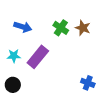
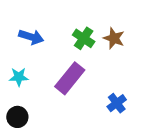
purple rectangle: (38, 57) -> (70, 78), moved
blue cross: (88, 83) -> (117, 103), moved, turned 32

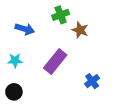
green cross: (84, 38) -> (61, 15), moved, turned 35
brown star: (114, 38) -> (80, 30), moved

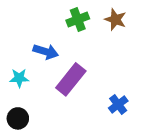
blue arrow: (25, 29) -> (46, 52), moved
brown star: (80, 30) -> (115, 20), moved

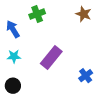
green cross: (78, 20) -> (37, 14), moved
blue arrow: (46, 52) -> (13, 29), moved, turned -138

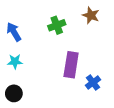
green cross: (37, 14) -> (57, 25), moved
purple rectangle: (51, 57) -> (71, 65), moved, turned -30

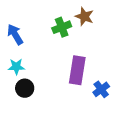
brown star: (91, 15) -> (84, 16), moved
black circle: (14, 93) -> (25, 88), moved

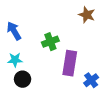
brown star: (84, 16) -> (87, 15), moved
green cross: (62, 27) -> (50, 42), moved

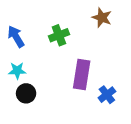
green cross: (50, 42) -> (59, 35), moved

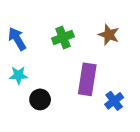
brown star: (102, 18) -> (109, 35), moved
black circle: (26, 93) -> (40, 99), moved

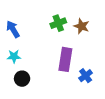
green cross: (63, 37) -> (58, 23), moved
black circle: (40, 99) -> (22, 79), moved

